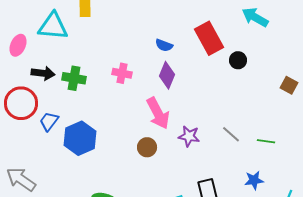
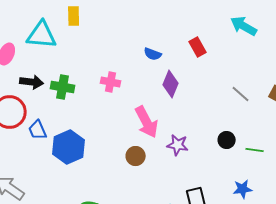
red rectangle: (209, 38) -> (198, 47), size x0.6
black circle: (238, 60) -> (227, 140), moved
purple diamond: (167, 75) -> (171, 84), moved
blue trapezoid: (49, 121) -> (38, 130), turned -60
gray line: (231, 134) -> (241, 94), moved

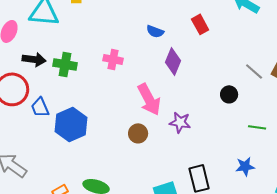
gray line: (241, 94) -> (254, 71), moved
black circle: (227, 140) -> (229, 94), moved

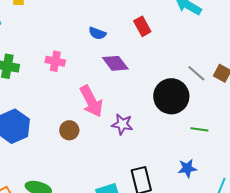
purple diamond: (173, 61) -> (115, 63), turned -60
black circle: (229, 94) -> (171, 96), size x2.0
brown circle: (138, 133) -> (69, 130), moved

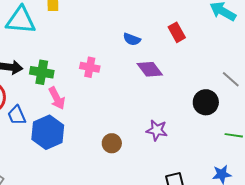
black circle: (171, 96) -> (206, 102), size x0.7
pink arrow: (91, 101) -> (57, 98), moved, size x0.7
brown circle: (69, 130) -> (112, 143), moved

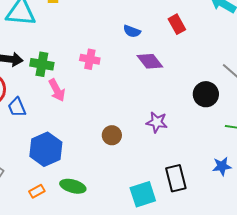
blue hexagon: (48, 132) -> (46, 149), moved

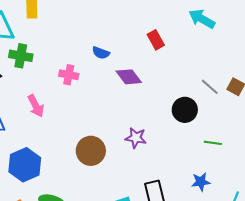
blue semicircle: (132, 31) -> (101, 53), moved
green cross: (42, 64) -> (21, 56), moved
brown circle: (112, 135) -> (91, 151), size x1.5

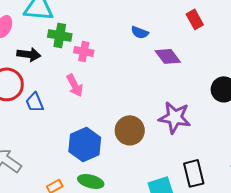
pink cross: (69, 75) -> (84, 51), moved
purple star: (136, 138) -> (175, 117), size x1.5
blue hexagon: (25, 165) -> (85, 144), moved

